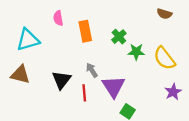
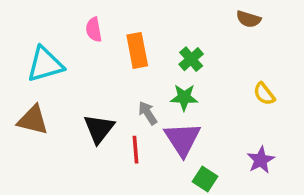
brown semicircle: (164, 14) -> (249, 19), moved
green star: (136, 52) -> (184, 97), moved
yellow semicircle: (164, 58) -> (264, 94), size x0.6
purple star: (173, 92) -> (261, 160), moved

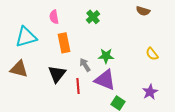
orange rectangle: (137, 50) -> (64, 43), moved
green cross: (191, 59) -> (93, 17), moved
purple triangle: (182, 139) -> (105, 80), turned -35

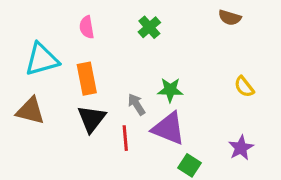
orange rectangle: (64, 43) -> (87, 79), moved

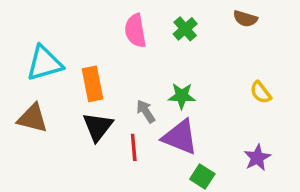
pink semicircle: (87, 27) -> (135, 31), moved, size x1.4
green cross: (149, 27) -> (185, 29), moved

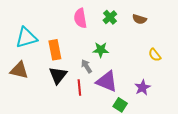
brown semicircle: (245, 19) -> (139, 19), moved
green star: (182, 96) -> (101, 50), moved
purple star: (257, 158) -> (143, 88), moved

